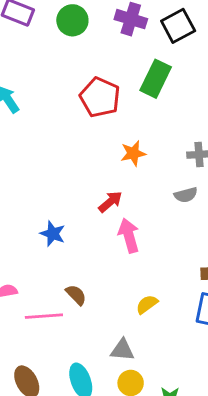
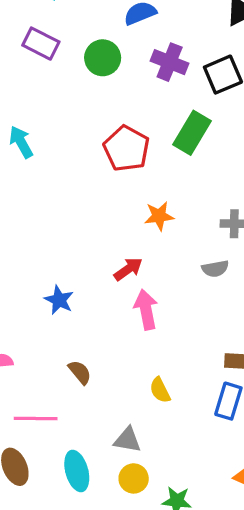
yellow semicircle: (147, 304) -> (160, 390), turned -85
pink line: (44, 316) -> (36, 419), moved

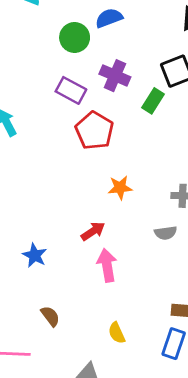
purple rectangle: (41, 44) -> (71, 90), moved
green circle: (103, 58) -> (75, 37), moved
purple cross: (170, 62) -> (115, 76), moved
green rectangle: (192, 133) -> (153, 101), moved, size x0.7

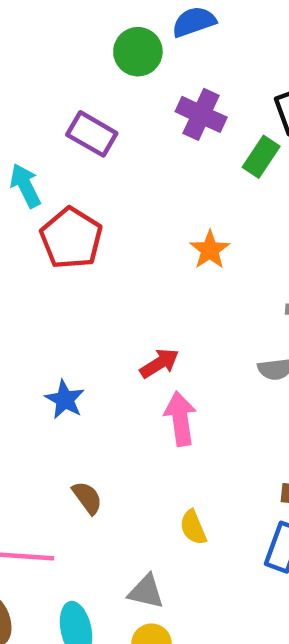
purple rectangle: (71, 90) -> (92, 134), moved
red pentagon: (94, 131) -> (71, 238), moved
orange star: (120, 188) -> (210, 250), moved, turned -30

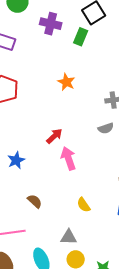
blue star: (65, 400) -> (16, 160), turned 30

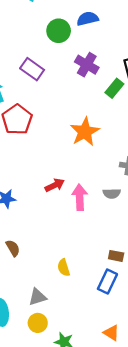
orange star: (66, 82) -> (85, 132), size x1.5
pink arrow: (68, 158) -> (80, 197), moved
gray triangle: (69, 237) -> (37, 297), turned -36

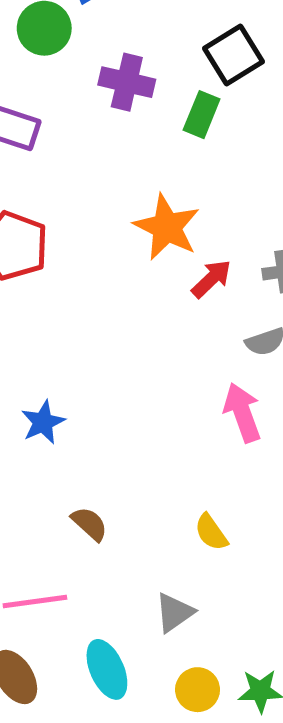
red arrow: (55, 185) -> (211, 279), moved
pink arrow: (80, 197) -> (242, 413), moved
yellow circle: (38, 323) -> (198, 690), moved

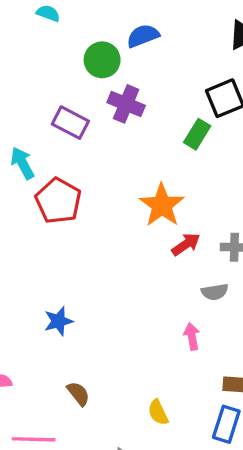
purple cross: (127, 82) -> (126, 104), moved
pink arrow: (242, 413) -> (192, 336), size x0.7

